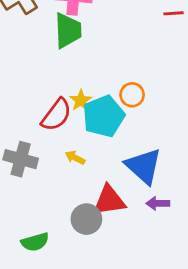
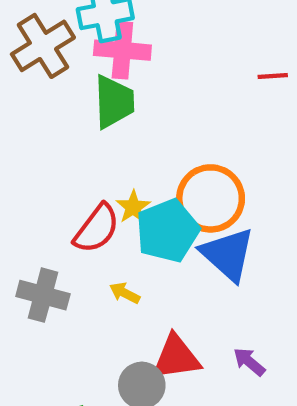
orange circle: (132, 95) -> (211, 198), size x1.8
blue triangle: (144, 166) -> (228, 254), moved
purple arrow: (158, 203) -> (249, 362), turned 40

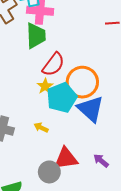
red semicircle: (97, 229) -> (53, 65), moved

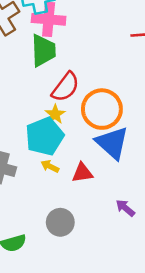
cyan pentagon: (62, 98) -> (45, 136), moved
red triangle: (66, 159) -> (82, 173), moved, size x0.7

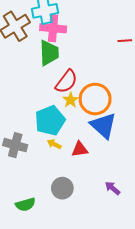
yellow star: (55, 114) -> (71, 100), moved
purple arrow: (125, 208) -> (113, 188), moved

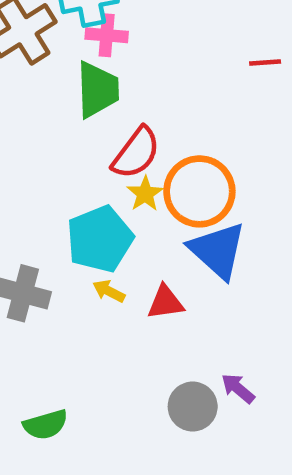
pink cross: (53, 28) -> (107, 35), size x0.7
gray circle: (62, 188) -> (193, 407), moved

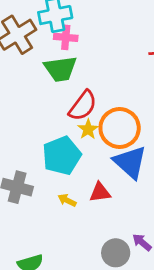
green trapezoid: (98, 90) -> (60, 69), turned 84
yellow arrow: (109, 291) -> (67, 200), moved

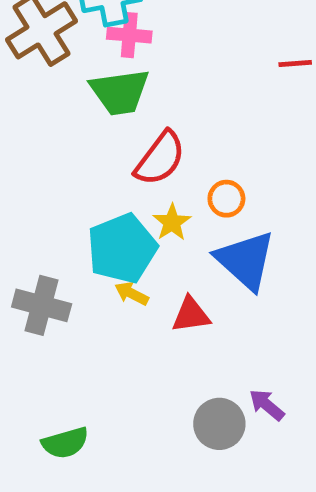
orange circle: (120, 128) -> (226, 199), size x0.5
yellow star: (88, 129) -> (172, 222), moved
yellow arrow: (67, 200) -> (132, 293), moved

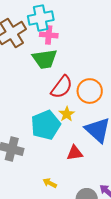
orange circle: (226, 199) -> (90, 91), moved, size x1.6
yellow arrow: (132, 293) -> (50, 183), moved

